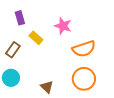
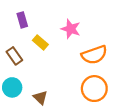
brown rectangle: (13, 50) -> (14, 56), turned -70
brown triangle: (47, 87) -> (40, 98), moved

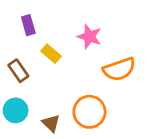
orange circle: (94, 89) -> (89, 112), moved

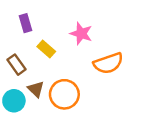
orange circle: (89, 112) -> (64, 94), moved
brown triangle: (51, 123) -> (36, 89), moved

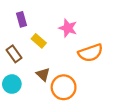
brown triangle: (36, 89) -> (43, 74), moved
orange circle: (64, 94) -> (64, 87), moved

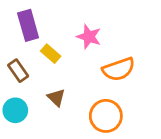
purple rectangle: (22, 19) -> (28, 25), size x1.5
orange circle: (64, 87) -> (106, 116), moved

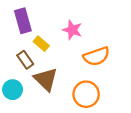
brown rectangle: (18, 71) -> (25, 60), moved
brown triangle: (56, 98) -> (46, 79), size x1.6

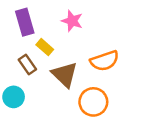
pink star: (72, 30) -> (72, 21), moved
brown triangle: (46, 79) -> (65, 74), moved

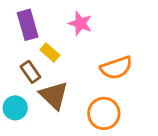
brown triangle: (65, 74) -> (54, 95), moved

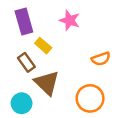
orange semicircle: (116, 68) -> (101, 59), size x0.7
cyan circle: (15, 108) -> (22, 103), moved

